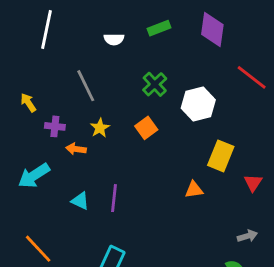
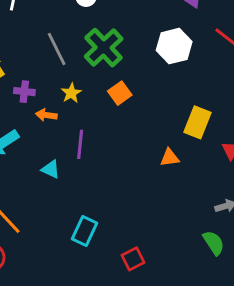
green cross: (155, 84) -> (104, 48), moved, size x1.5
white hexagon: (198, 104) -> (174, 46), moved
purple line: (114, 198) -> (80, 144), moved

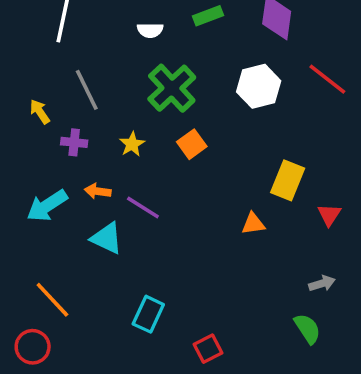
gray line: (57, 49) -> (87, 90), moved
orange arrow: (46, 115) -> (98, 191), moved
purple line: (80, 144) -> (143, 207), turned -64
cyan triangle: (51, 169) -> (107, 238), size x1.4

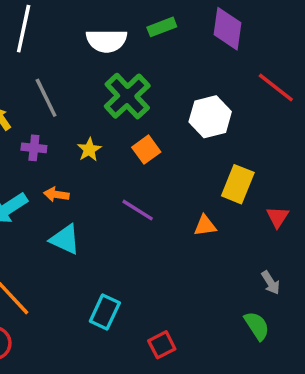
white semicircle: (150, 30) -> (107, 41), size x1.6
white hexagon: (259, 86) -> (210, 117), moved
purple line: (143, 207) -> (138, 210), moved
gray arrow: (322, 283) -> (271, 283), turned 75

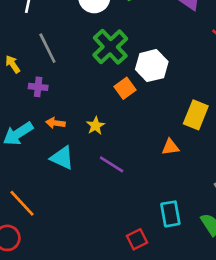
white hexagon: (210, 117) -> (152, 66), moved
yellow star: (89, 150) -> (96, 126), moved
purple line: (138, 210) -> (112, 164), moved
cyan rectangle: (105, 312) -> (170, 214), moved, turned -35

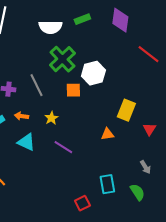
gray line: (47, 48) -> (36, 85), moved
orange square: (125, 88) -> (73, 90), turned 35

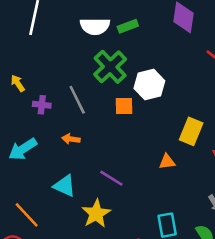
green rectangle: (82, 19) -> (128, 26), moved
orange arrow: (21, 116) -> (71, 139), moved
yellow star: (51, 118) -> (96, 214), moved, size x1.6
cyan triangle: (26, 142) -> (65, 186), moved

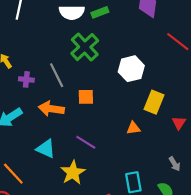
white hexagon: (149, 85) -> (131, 69), moved
orange square: (124, 106) -> (86, 97), moved
orange arrow: (71, 139) -> (51, 109), size x1.6

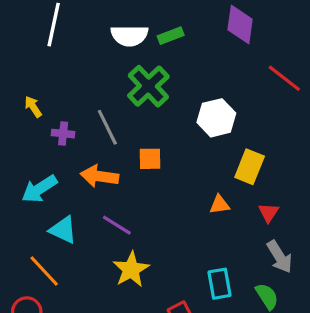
red triangle: (179, 123) -> (268, 213), moved
purple line: (86, 142) -> (117, 225), moved
cyan triangle: (46, 149) -> (63, 230), moved
gray arrow: (175, 164) -> (280, 257), size x1.5

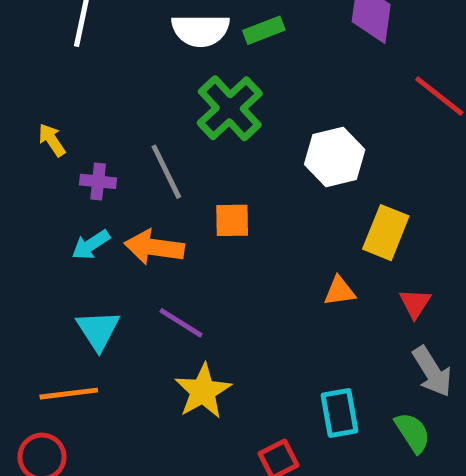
cyan arrow: (39, 189) -> (91, 245), moved, size x0.7
cyan triangle: (63, 230) -> (98, 330), turned 32
orange line: (44, 271) -> (69, 394), turned -54

